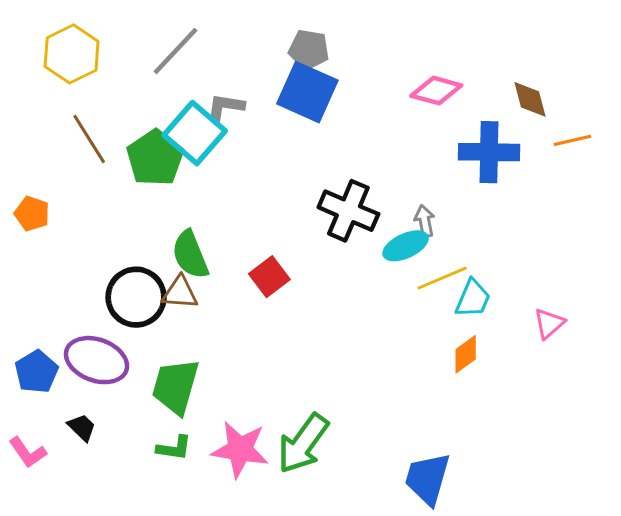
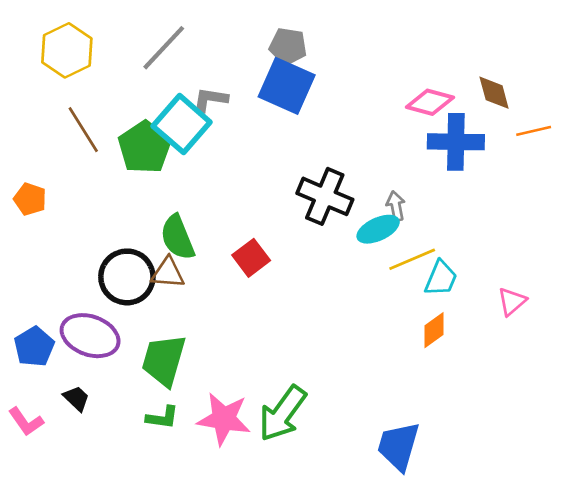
pink diamond: (436, 91) -> (430, 102), moved

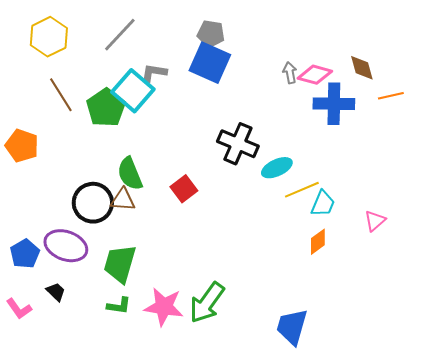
orange pentagon: (30, 199) -> (22, 146), size x1.4
gray arrow: (396, 206) -> (290, 73), moved

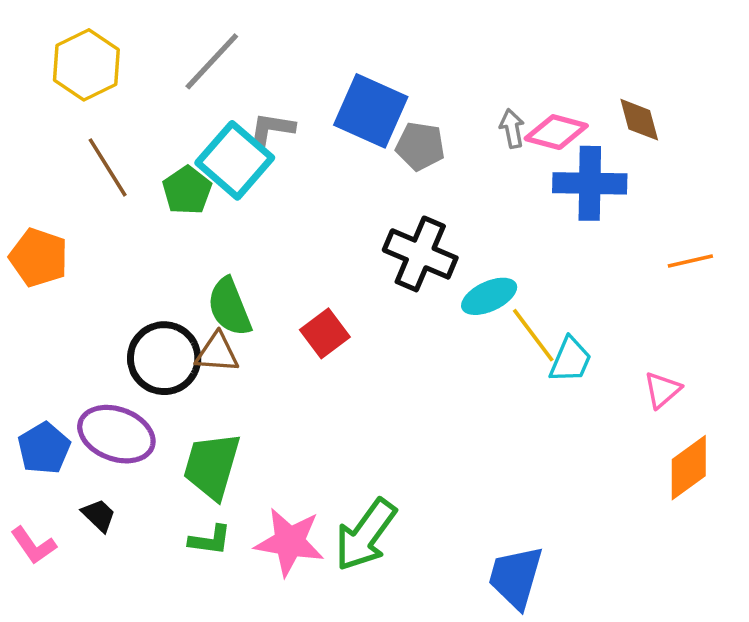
gray pentagon: (211, 34) -> (420, 146), moved
orange line: (391, 96) -> (690, 261), moved
green pentagon: (106, 108) -> (187, 190), size x0.7
yellow line: (302, 190) -> (533, 335), turned 76
orange diamond: (318, 242) -> (689, 468), moved, size x1.4

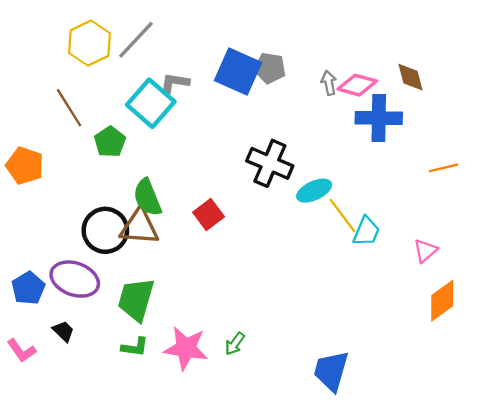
yellow hexagon: (86, 65) -> (89, 43), moved
gray pentagon: (420, 146) -> (270, 68), moved
green pentagon: (187, 190) -> (110, 142), moved
brown triangle: (217, 353) -> (139, 227), size x1.4
green arrow: (365, 535) -> (235, 344), size x0.5

